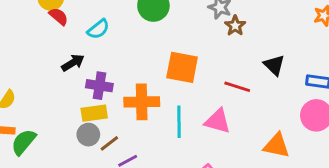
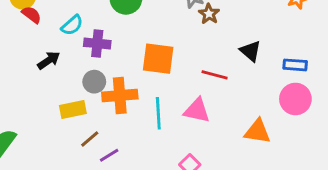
purple cross: (99, 86) -> (97, 43), moved
gray circle: (88, 135) -> (94, 82), moved

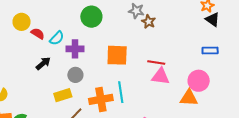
red semicircle: (31, 15) -> (38, 34), moved
black triangle: (250, 51) -> (212, 19), moved
orange cross: (120, 96) -> (101, 99), moved
pink circle: (295, 99) -> (199, 81), moved
pink triangle: (197, 110) -> (160, 76), moved

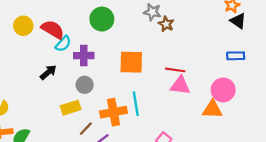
red semicircle: (38, 34) -> (53, 29), moved, size x1.5

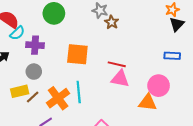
black triangle: (238, 21) -> (177, 24), turned 35
orange cross: (113, 112) -> (58, 98), turned -30
brown line: (86, 129) -> (33, 97), moved

